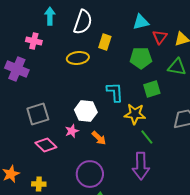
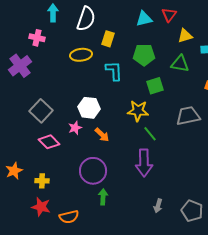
red triangle: (160, 37) -> (169, 15), moved
purple cross: (17, 69) -> (20, 66), turned 30
cyan L-shape: (115, 92) -> (114, 71), moved
gray square: (38, 114) -> (41, 111), turned -30

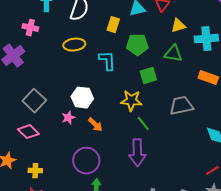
yellow rectangle: (108, 39) -> (113, 25), moved
pink diamond: (49, 142) -> (28, 132), moved

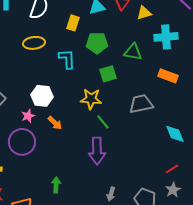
yellow triangle: (178, 26) -> (144, 13), moved
purple circle: (86, 161) -> (22, 142), moved

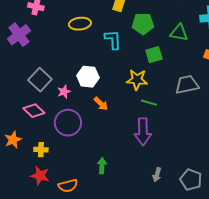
pink star: (28, 116) -> (64, 92), moved
green line: (103, 122) -> (149, 103), turned -35

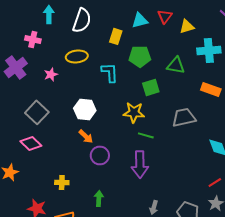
pink star: (64, 92) -> (51, 74), moved
orange arrow: (101, 104) -> (86, 136), moved
purple circle: (68, 123) -> (100, 155), moved, size x0.7
yellow cross: (41, 150) -> (62, 182), moved

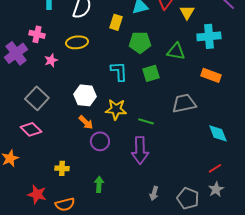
yellow triangle: (187, 26) -> (187, 12), turned -42
pink cross: (33, 39) -> (37, 34), moved
cyan L-shape: (110, 72) -> (119, 71), moved
yellow star: (134, 112) -> (116, 109), moved

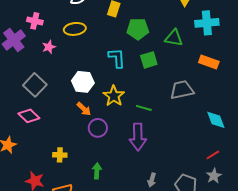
yellow star: (116, 109) -> (114, 96), turned 30

